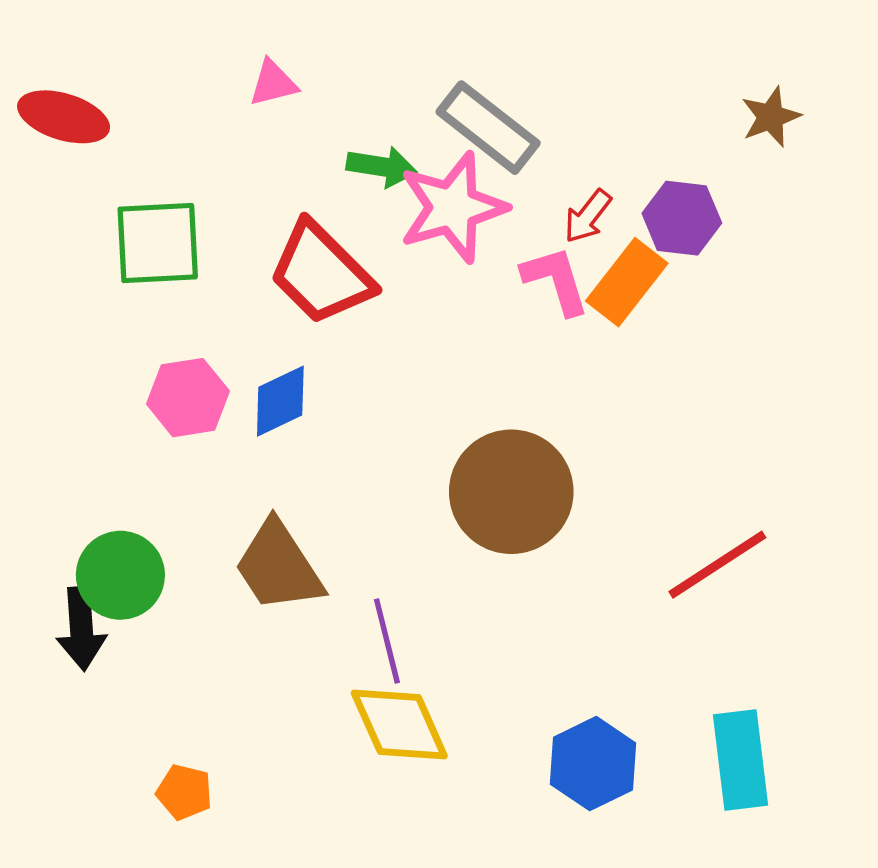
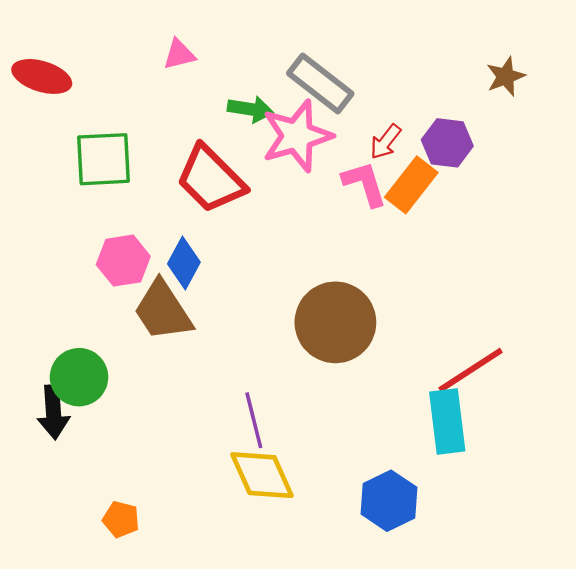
blue diamond: (280, 401) -> (184, 263), turned -36
brown trapezoid: (279, 566) -> (163, 311), moved
cyan rectangle: (740, 760) -> (447, 421), moved

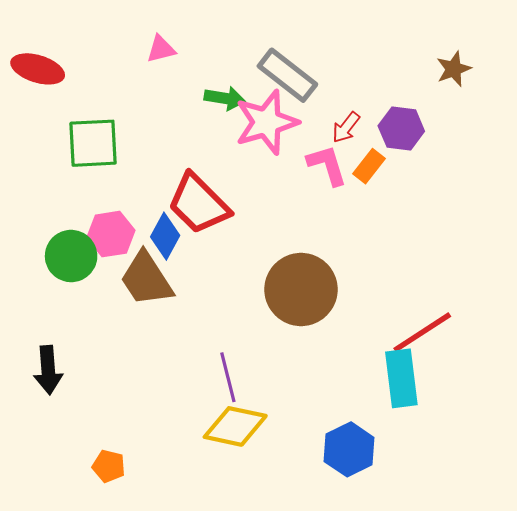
red trapezoid: (211, 179) -> (199, 204), moved
orange rectangle: (411, 185) -> (369, 166), size x0.7
green circle: (79, 377) -> (71, 256), moved
yellow diamond: (262, 475) -> (235, 426), turned -54

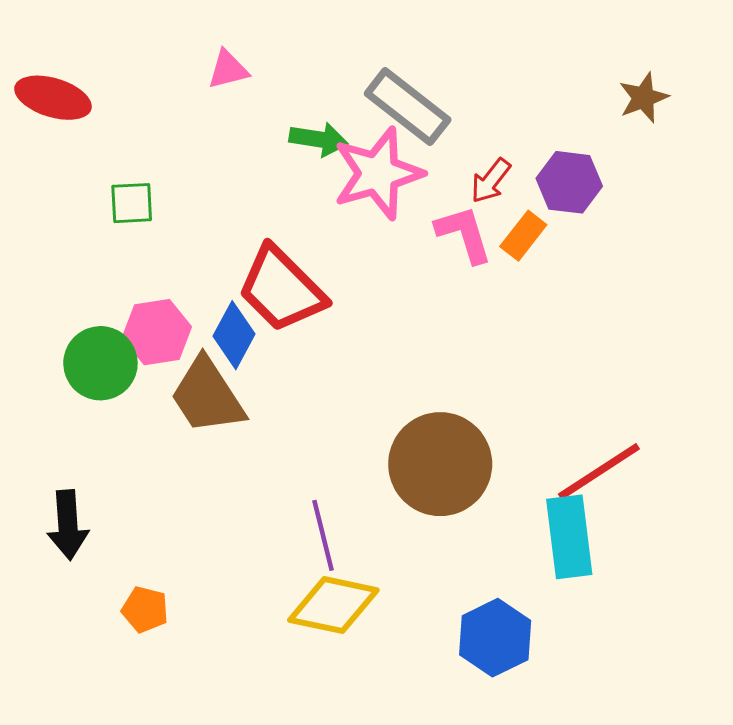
green square: (93, 143) -> (132, 203), size x0.6
brown circle: (301, 289) -> (440, 464), moved
orange pentagon: (109, 466) -> (145, 610), moved

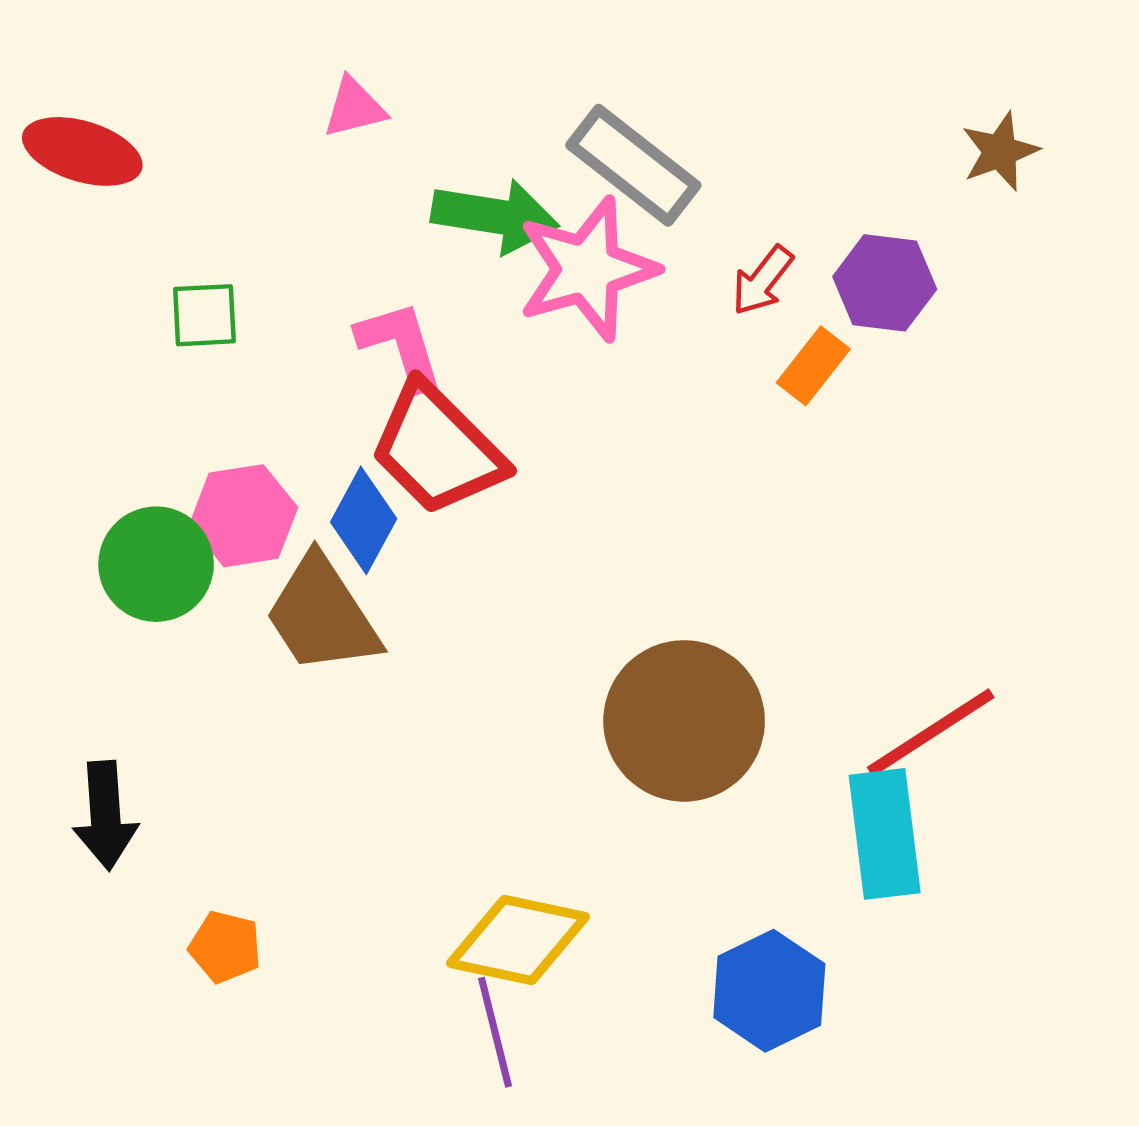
green arrow: (319, 139) -> (495, 216), size x1.4
pink L-shape: (464, 234) -> (400, 345), moved
purple line: (323, 535) -> (495, 1032), moved

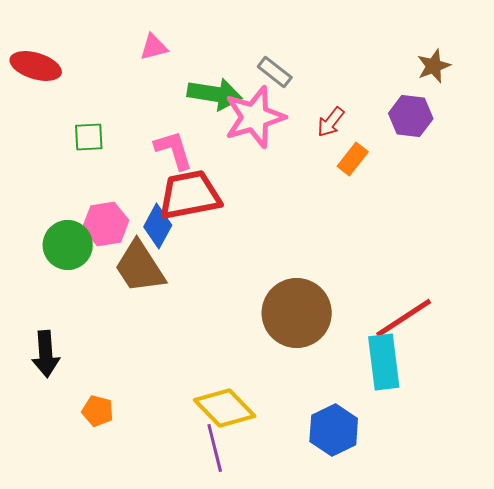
gray rectangle: (633, 165) -> (275, 72), size x0.6
purple hexagon: (885, 283) -> (411, 116), moved
red trapezoid: (437, 449) -> (190, 195), turned 124
yellow diamond: (518, 940) -> (225, 408), turned 34

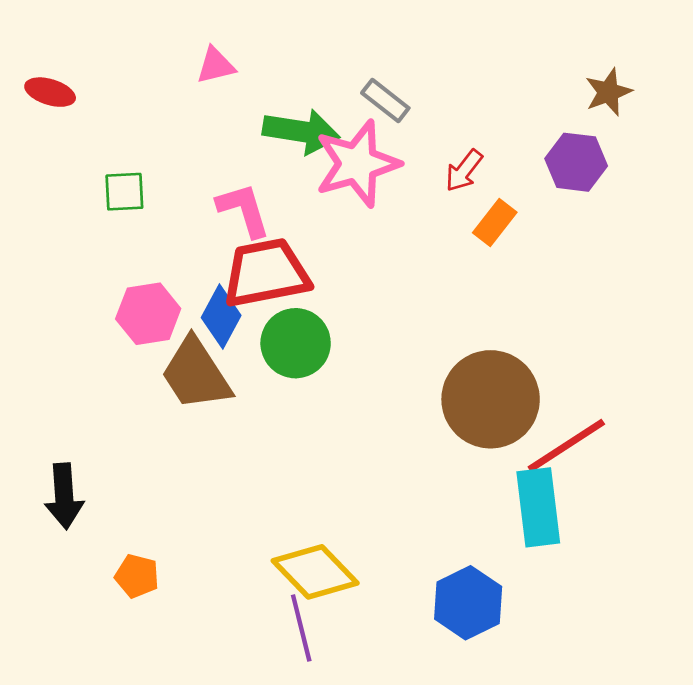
red ellipse: (36, 66) -> (50, 92), size x0.7
green circle: (68, 245) -> (296, 343), moved
brown circle: (297, 313) -> (491, 399), moved

